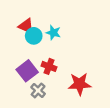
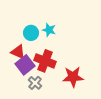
red triangle: (26, 26) -> (18, 52), moved
red cross: (49, 66) -> (45, 61), size x1.5

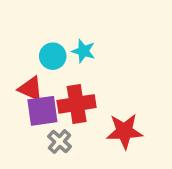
red cross: (45, 61) -> (77, 104), turned -30
purple square: (25, 65) -> (42, 111), turned 30

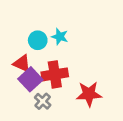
purple square: (42, 111) -> (30, 79), turned -35

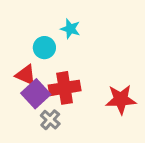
cyan star: (60, 37) -> (70, 29), moved
red star: (89, 94) -> (121, 99), moved

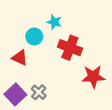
red cross: (65, 88) -> (70, 48), moved, turned 30
purple square: (36, 94) -> (15, 94), moved

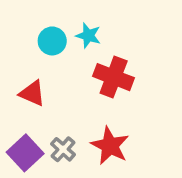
cyan circle: (34, 37) -> (52, 41), moved
red star: (93, 77) -> (110, 146), moved, turned 30

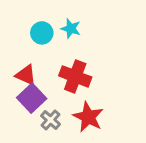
red cross: (114, 77) -> (75, 76), moved
purple square: (25, 153) -> (32, 98), moved

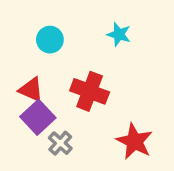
cyan star: (71, 29) -> (119, 34), moved
red star: (88, 117) -> (134, 141), moved

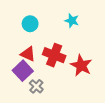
red triangle: (31, 90) -> (28, 54), moved
red star: (134, 141) -> (81, 65), moved

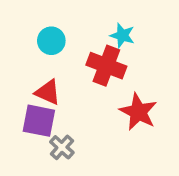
red cross: (54, 55) -> (106, 66), moved
purple square: (23, 71) -> (39, 121), turned -36

